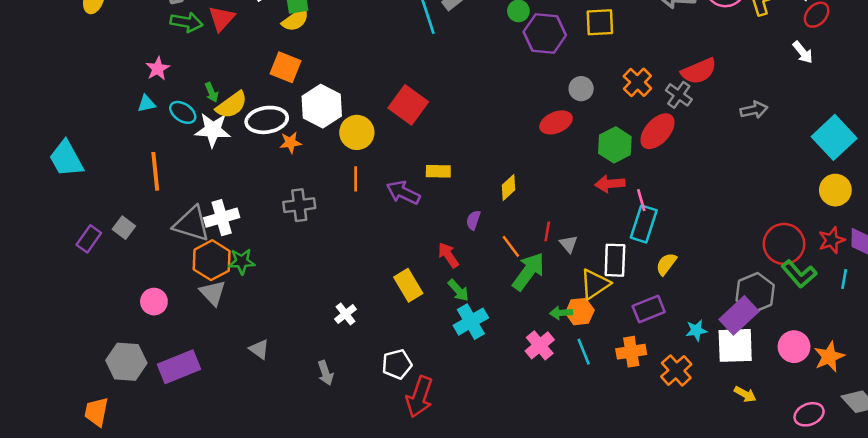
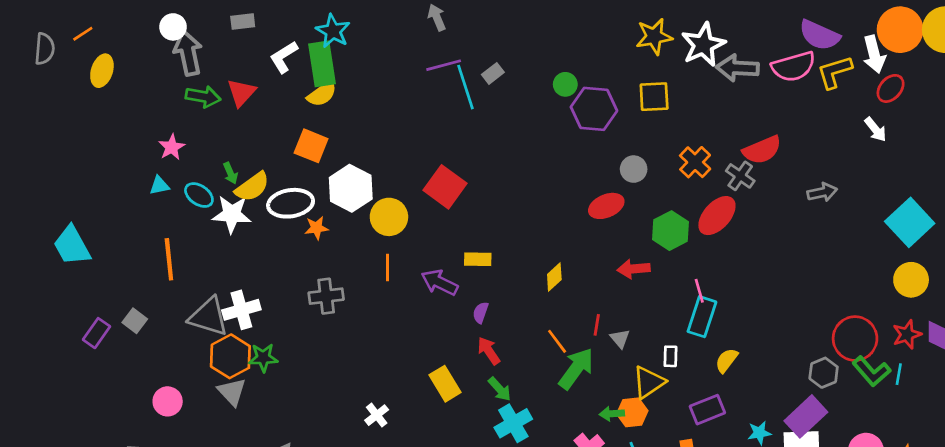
red arrow: (610, 184) -> (634, 269), moved
purple semicircle: (473, 220) -> (481, 313), moved
white rectangle: (615, 260) -> (671, 356), size x0.6
cyan line: (844, 279) -> (899, 374), moved
gray hexagon: (755, 293) -> (824, 373), moved, size x0.7

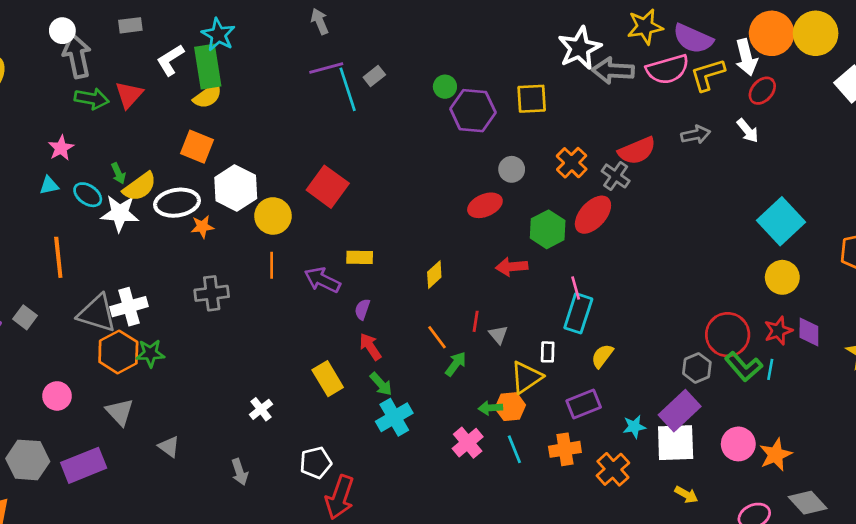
yellow star: (654, 36) -> (645, 27), moved
gray arrow: (822, 192) -> (696, 135), moved
green arrow: (576, 369) -> (456, 364), size x0.6
gray triangle: (232, 392) -> (120, 412), moved

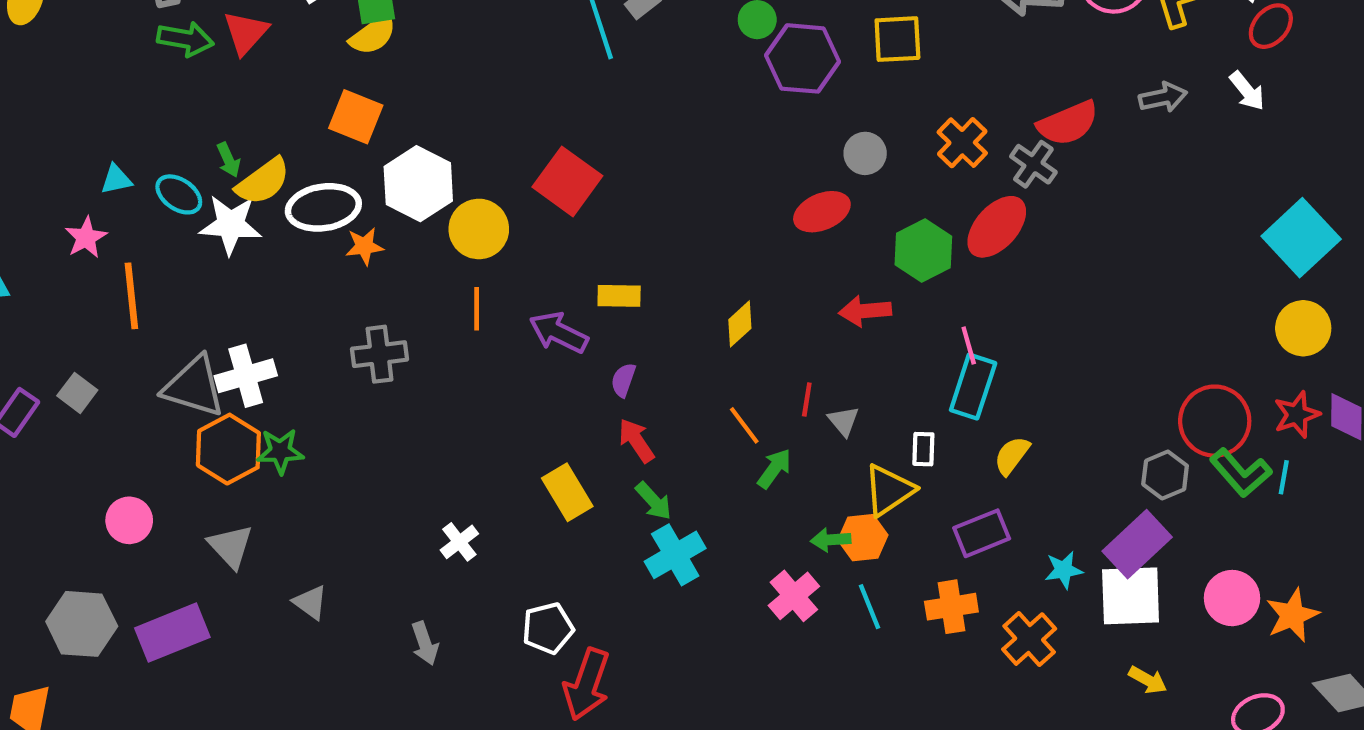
pink star: (61, 148) -> (86, 238), moved

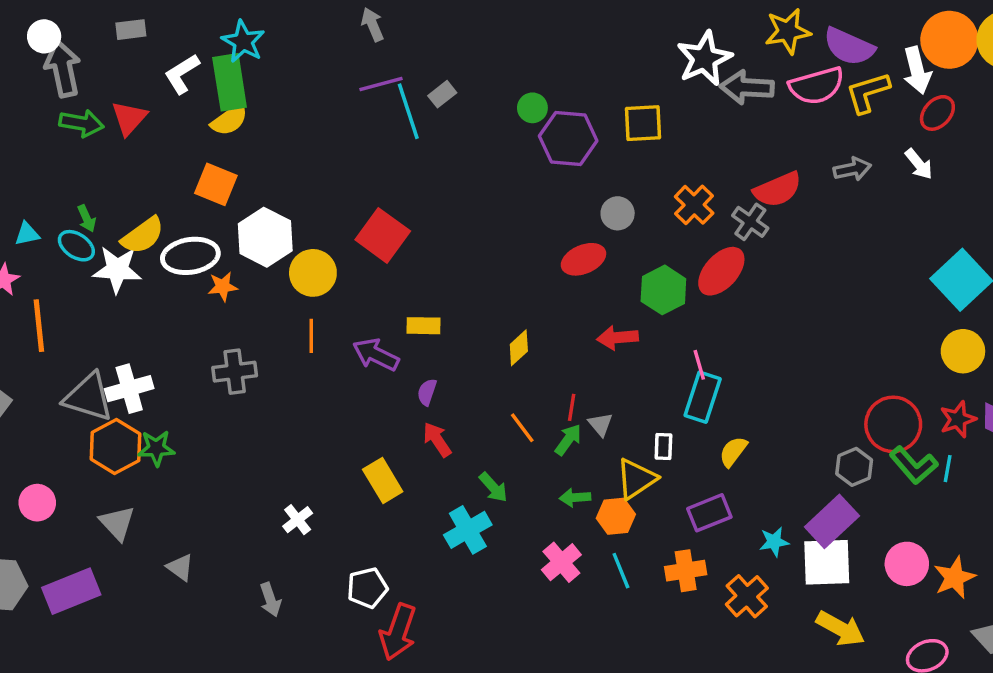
green arrow: (228, 160) -> (87, 218), moved
green arrow: (774, 469) -> (568, 440), moved
green arrow: (654, 501) -> (493, 487), moved
green arrow: (831, 540) -> (575, 498), moved
yellow arrow: (1148, 680) -> (840, 629), size x1.6

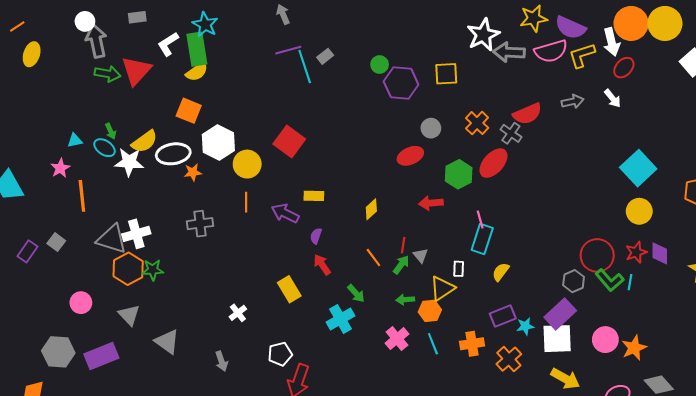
red triangle: (129, 118) -> (136, 71), size x1.4
purple rectangle: (709, 513) -> (503, 316), moved
gray triangle: (180, 567) -> (167, 342), size x1.5

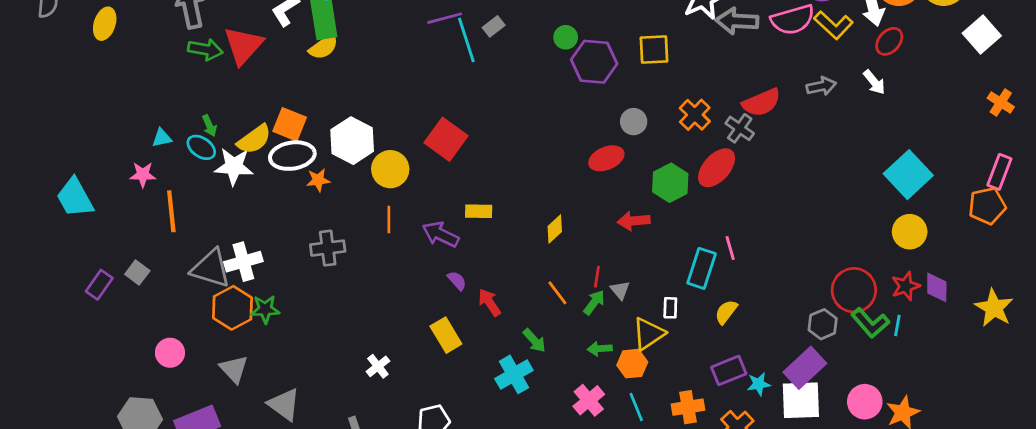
yellow L-shape: (582, 55) -> (833, 25), turned -120
orange square: (189, 111) -> (290, 124), moved
pink star: (60, 168) -> (143, 175), turned 30
pink line: (480, 219) -> (730, 248), moved
purple semicircle: (316, 236) -> (457, 281), moved, turned 119

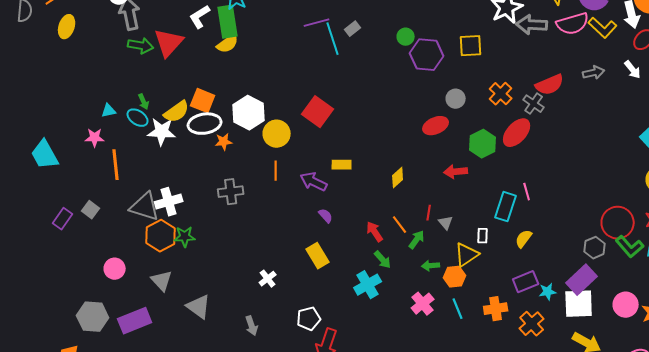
red arrow: (489, 302) -> (375, 232), moved
green arrow: (594, 302) -> (417, 240), moved

